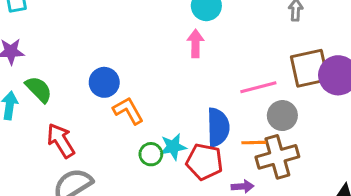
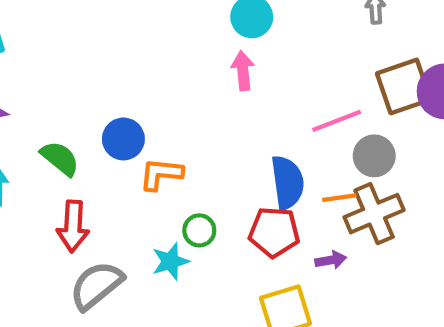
green semicircle: (39, 89) -> (60, 158), moved
orange L-shape: (128, 111) -> (161, 174), turned -48
red arrow: (61, 141) -> (73, 226), turned -138
cyan star: (173, 147) -> (170, 261), moved

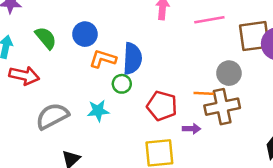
pink line: (337, 121) -> (209, 20), moved
blue semicircle: (287, 182) -> (132, 59), moved
red arrow: (73, 226) -> (24, 76), moved, turned -92
green circle: (199, 230) -> (122, 84), moved

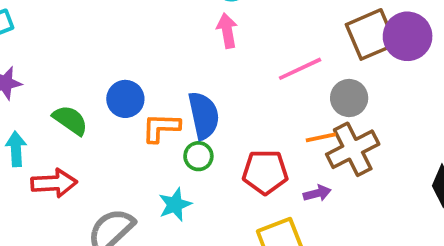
pink line: (209, 20) -> (300, 69), moved

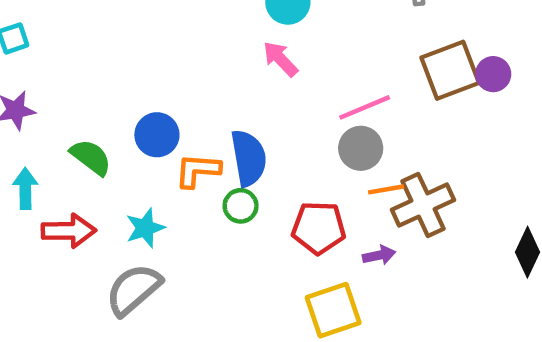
pink arrow: (227, 31) -> (280, 59), turned -36
purple circle: (408, 36) -> (493, 74), size x0.6
gray circle: (349, 98) -> (361, 148), moved
cyan star: (175, 205) -> (145, 228), moved

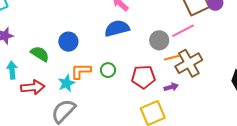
pink line: (365, 107) -> (183, 31), moved
blue semicircle: (249, 158) -> (117, 28), moved, turned -90
orange L-shape: (198, 170) -> (81, 71), moved

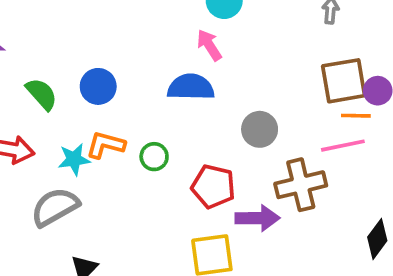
pink line: (183, 31) -> (343, 146), moved
orange line: (172, 58) -> (356, 116), moved
purple arrow: (171, 87) -> (257, 218), size x1.6

